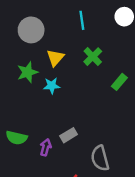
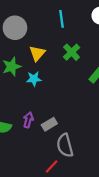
purple arrow: (46, 147) -> (28, 120), moved
gray semicircle: (100, 158) -> (65, 145), moved

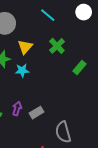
cyan line: (62, 19) -> (48, 15), turned -42
gray semicircle: (65, 145) -> (63, 132), moved

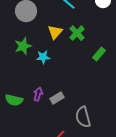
yellow triangle: (25, 47) -> (55, 32), moved

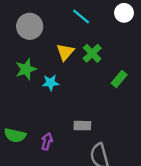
purple arrow: (38, 94) -> (47, 141), moved
gray rectangle: (57, 98) -> (82, 126), moved, turned 32

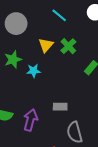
purple arrow: (47, 141) -> (30, 120), size x1.5

